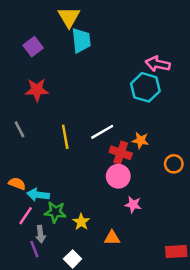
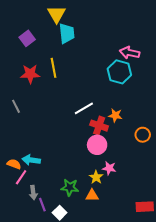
yellow line: (65, 137) -> (54, 68), moved
orange semicircle: (17, 184) -> (14, 164), moved
green star: (55, 212) -> (70, 187), moved
yellow star: (81, 222) -> (96, 177), moved
purple line: (34, 249) -> (42, 205), moved

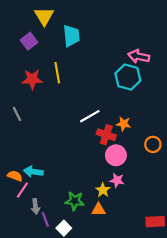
yellow triangle: (57, 14) -> (44, 16), moved
pink circle: (97, 145) -> (116, 155), moved

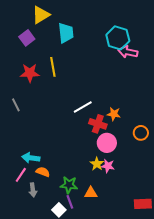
yellow triangle: (44, 16) -> (41, 15), turned 30
cyan hexagon: (128, 77) -> (118, 38), moved
orange semicircle: (15, 176) -> (43, 172), moved
yellow star: (103, 190) -> (97, 164), moved
purple line: (45, 219) -> (70, 202), moved

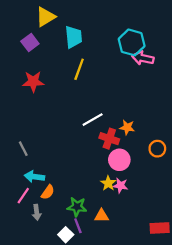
yellow line: (53, 67) -> (79, 69), moved, turned 30
gray line: (16, 105) -> (23, 149), moved
orange semicircle: (43, 172) -> (48, 192), turned 104

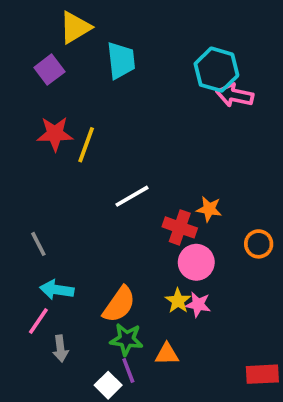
yellow line: (79, 69) -> (86, 145), moved
white line: (93, 120) -> (132, 196), moved
orange semicircle: (48, 192) -> (119, 304), moved, size x1.5

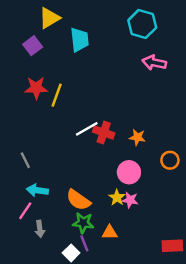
cyan hexagon: (216, 70) -> (142, 24), moved
red cross: (180, 227) -> (104, 132), moved
orange semicircle: (119, 304) -> (78, 200), turned 90

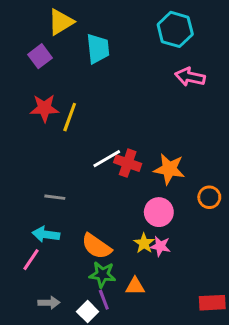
orange star: (137, 137) -> (169, 169), size x1.5
gray line: (25, 160) -> (55, 197), moved, turned -56
gray arrow: (40, 229) -> (49, 303), moved, turned -84

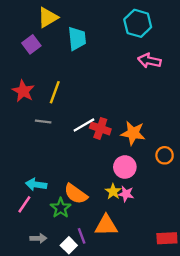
red star: (44, 108) -> (23, 91), moved, turned 30
gray line: (55, 197) -> (43, 121), moved
green star: (102, 274) -> (61, 208), moved, turned 30
orange triangle: (135, 286) -> (106, 225), size x1.5

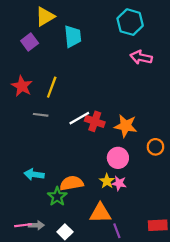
orange semicircle: (76, 194) -> (72, 183), turned 135
pink line: (24, 204) -> (23, 225), moved, turned 49
purple line: (82, 236) -> (117, 231), moved

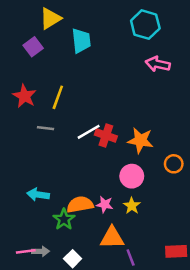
yellow star: (107, 181) -> (132, 206), moved
pink star: (119, 183) -> (105, 205), moved

